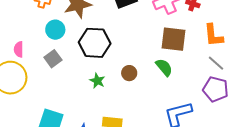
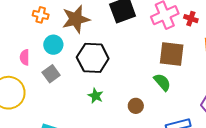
pink semicircle: (19, 49) -> (25, 57), moved
brown circle: (129, 73) -> (136, 106), moved

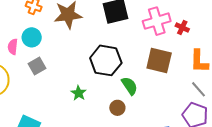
cyan circle: (53, 45) -> (32, 37), moved
black hexagon: (93, 58) -> (106, 60), moved
green semicircle: (162, 82) -> (130, 86), moved

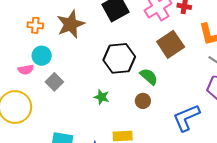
pink semicircle: (13, 47) -> (26, 70), turned -91
brown square: (159, 60) -> (171, 44), turned -32

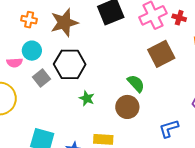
black hexagon: (119, 58) -> (70, 64), moved
brown circle: (143, 101) -> (127, 107), size x1.5
blue L-shape: (186, 118) -> (169, 129), size x0.7

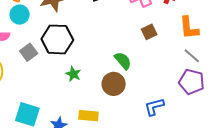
cyan circle: (32, 51) -> (20, 15), moved
brown square: (161, 54) -> (149, 32), size x0.6

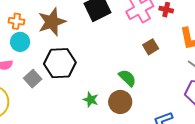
green star: (73, 74) -> (91, 100), moved

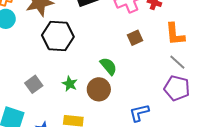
black hexagon: (60, 63) -> (58, 36), moved
gray square: (33, 79) -> (34, 84), moved

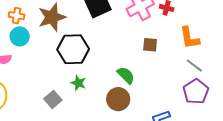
brown square: (135, 38) -> (150, 45), turned 35
green star: (70, 84) -> (78, 83), moved
purple pentagon: (177, 88) -> (196, 91), turned 30

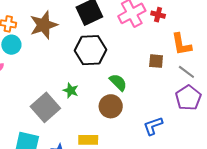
brown square: (150, 45) -> (156, 61), moved
black hexagon: (73, 49) -> (90, 50), moved
gray square: (53, 99) -> (45, 107), size x1.6

